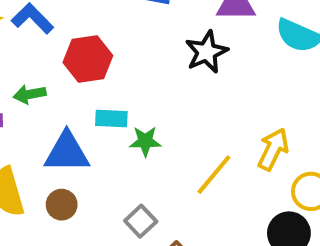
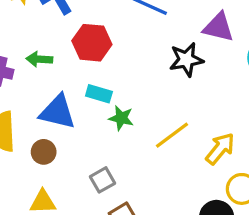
yellow line: (214, 175) -> (172, 135), moved

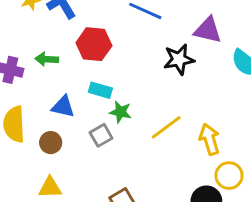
blue triangle: (58, 112) -> (63, 107), size x0.7
yellow arrow: (220, 149) -> (209, 139), turned -56
gray square: (103, 180) -> (101, 135), moved

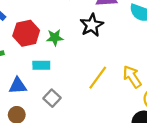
green star: (120, 112) -> (55, 38), moved

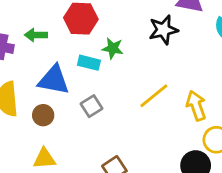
green star: (55, 38) -> (113, 48), moved
blue triangle: (18, 86) -> (54, 80), size x1.4

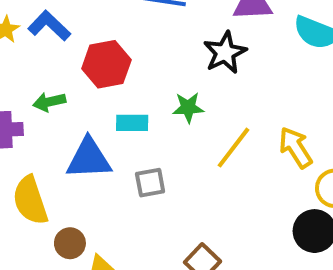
green star: (113, 48) -> (188, 108), moved
gray square: (91, 106) -> (150, 183), turned 35
brown circle: (43, 115) -> (70, 243), moved

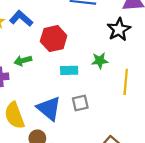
yellow line: (234, 148) -> (126, 82), turned -30
blue triangle: (89, 159) -> (49, 108), moved, turned 44

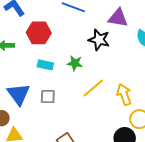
black star: (119, 29) -> (99, 40), turned 30
yellow line: (126, 82) -> (93, 88), turned 30

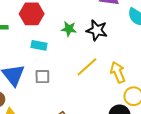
black star: (99, 40) -> (97, 30), moved
green star: (75, 63) -> (69, 29), moved

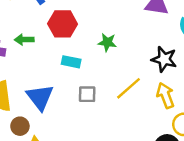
black star: (97, 30) -> (164, 59), moved
gray square: (42, 77) -> (87, 94), moved

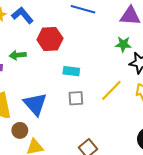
green star: (107, 42) -> (123, 44), moved
cyan rectangle: (71, 62) -> (71, 71), moved

